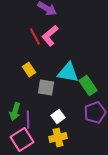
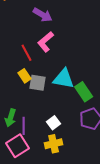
red line: (35, 37) -> (27, 53), moved
gray square: (46, 88) -> (38, 83), moved

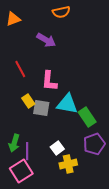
pink L-shape: (46, 42) -> (49, 81), moved, turned -45
red line: (27, 53) -> (20, 69), moved
yellow cross: (54, 144) -> (68, 164), moved

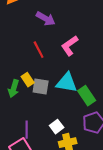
red line: (20, 69) -> (39, 50), moved
pink L-shape: (49, 81) -> (70, 46), moved, turned 50
green arrow: (14, 143) -> (14, 89), moved

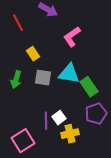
red line: (39, 50) -> (18, 23), moved
yellow rectangle: (28, 80) -> (33, 54), moved
purple line: (27, 130) -> (46, 121), moved

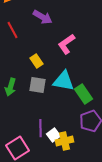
yellow rectangle: (33, 54) -> (36, 61), moved
white square: (59, 118) -> (54, 135), moved

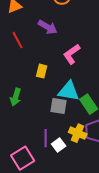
yellow rectangle: (36, 61) -> (42, 71), turned 48
gray square: (38, 85) -> (59, 106), moved
yellow cross: (64, 141) -> (78, 133), moved, turned 36

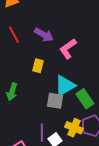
purple arrow: (48, 27) -> (44, 35), moved
cyan triangle: (69, 91) -> (65, 86), turned -40

